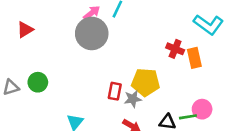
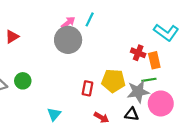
gray star: (133, 99) -> (138, 92), moved, size x1.5
pink circle: (202, 109) -> (161, 103), size x1.5
green line: (188, 117) -> (149, 80), moved

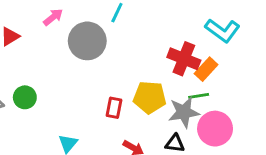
pink arrow: (68, 23) -> (53, 17), moved
red cross: (138, 53) -> (184, 59), size x1.5
orange rectangle: (154, 60) -> (206, 69), turned 56

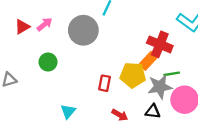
pink arrow: (53, 17) -> (45, 24), moved
orange rectangle: (206, 69) -> (148, 61), moved
green circle: (25, 97) -> (48, 62), moved

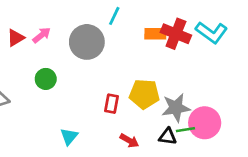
red cross: (160, 44) -> (176, 34), moved
orange rectangle: (148, 61) -> (155, 34), moved, turned 48
green line: (172, 74) -> (185, 130), moved

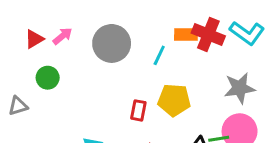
cyan line: (114, 16) -> (159, 55), moved
green circle: (46, 79) -> (48, 78), moved
gray star: (176, 108) -> (240, 88), moved

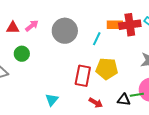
red cross: (208, 35) -> (130, 25), turned -30
red triangle: (34, 39) -> (13, 28), turned 32
red rectangle: (138, 110) -> (83, 76), size x1.5

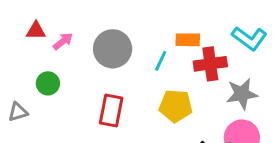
red cross: (130, 25) -> (210, 64), moved
red triangle: (13, 28) -> (36, 31), moved
red rectangle: (83, 76) -> (111, 110), moved

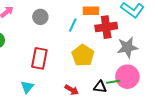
gray circle: (113, 49) -> (40, 17), size x0.6
yellow pentagon: (176, 106) -> (83, 55), turned 30

